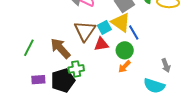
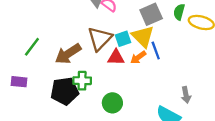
brown arrow: (60, 48) -> (68, 54), turned -90
green circle: (125, 50) -> (112, 103), moved
orange arrow: (124, 67) -> (138, 57), moved
purple rectangle: (38, 80) -> (19, 82), moved

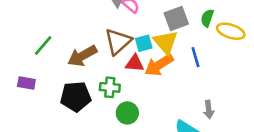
blue line: (156, 50) -> (195, 57), moved
orange arrow: (138, 57) -> (159, 65), size x1.6
green cross: (82, 81) -> (110, 87), moved

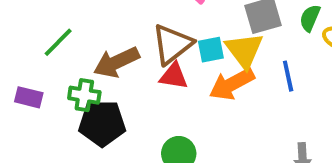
red triangle: (135, 63) -> (174, 76), moved
green cross: (110, 87) -> (84, 95), moved

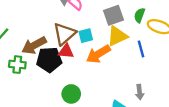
yellow triangle: (244, 50) -> (117, 36), moved, turned 45
blue line: (288, 76) -> (141, 49), moved
black pentagon: (102, 123) -> (49, 60), moved

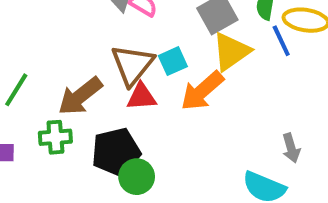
blue line: (141, 49) -> (281, 41), moved
black pentagon: (49, 60) -> (116, 152), moved
green circle: (71, 94) -> (137, 177), moved

